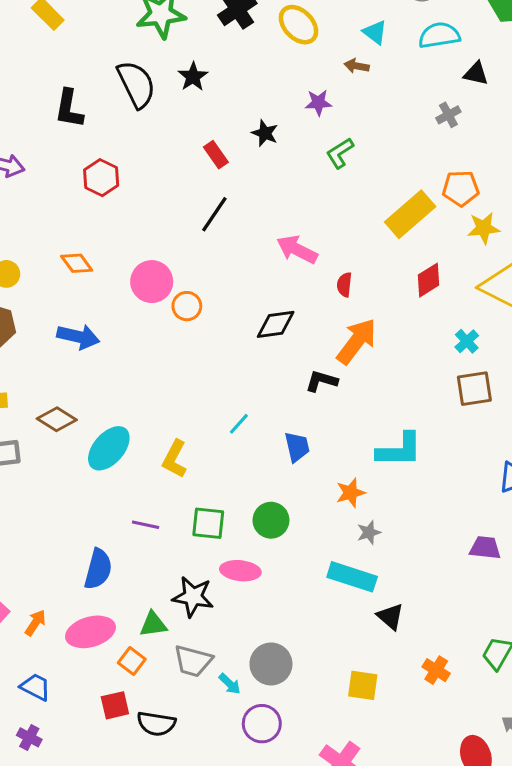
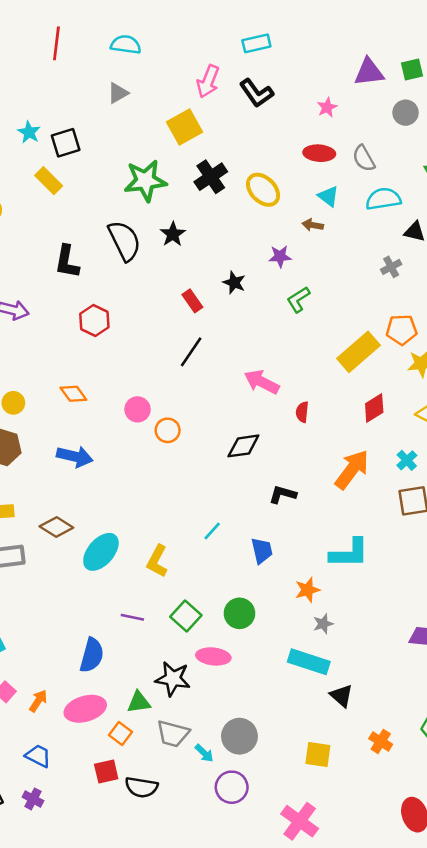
pink circle: (152, 282) -> (138, 409), size x0.7
orange arrow: (357, 341) -> (352, 470), moved
green square: (208, 523) -> (186, 616), turned 36

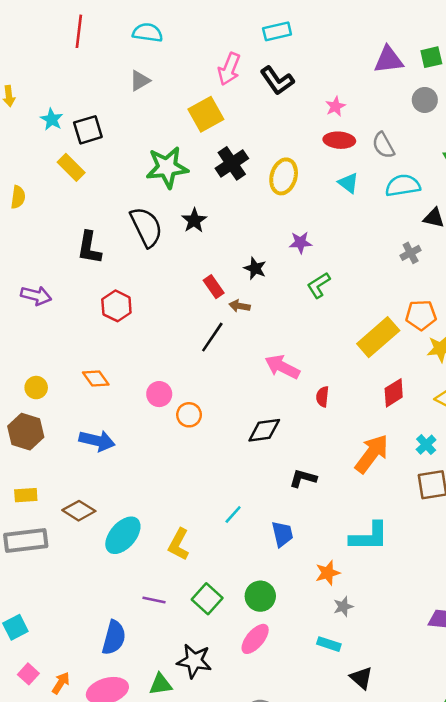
pink star: (327, 107) -> (335, 106), moved
yellow ellipse: (263, 190) -> (284, 176), turned 60
brown arrow: (313, 225) -> (240, 306), moved
pink ellipse: (213, 656) -> (255, 639), moved, turned -56
cyan rectangle: (309, 662) -> (329, 644), size x0.6

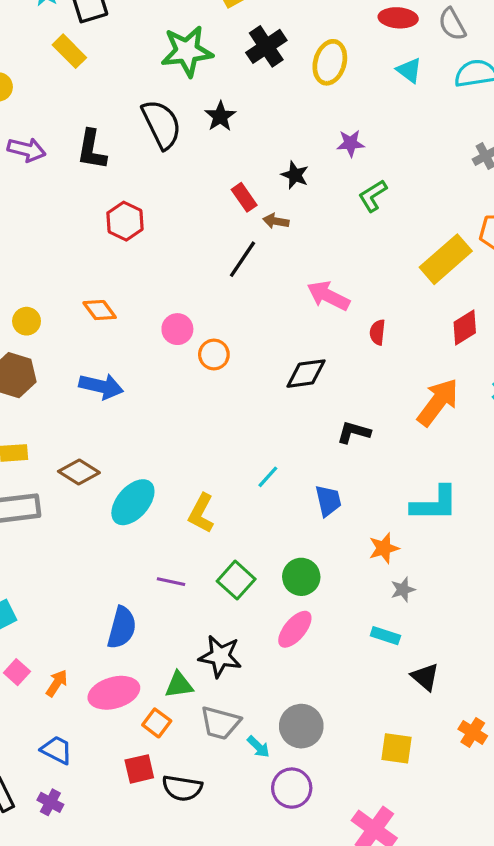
purple arrow: (36, 296) -> (27, 150), moved

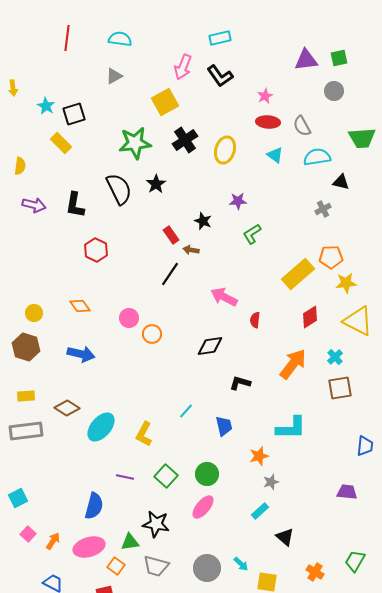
cyan rectangle: (385, 636) -> (260, 511), turned -60
cyan arrow: (258, 747) -> (241, 564), moved

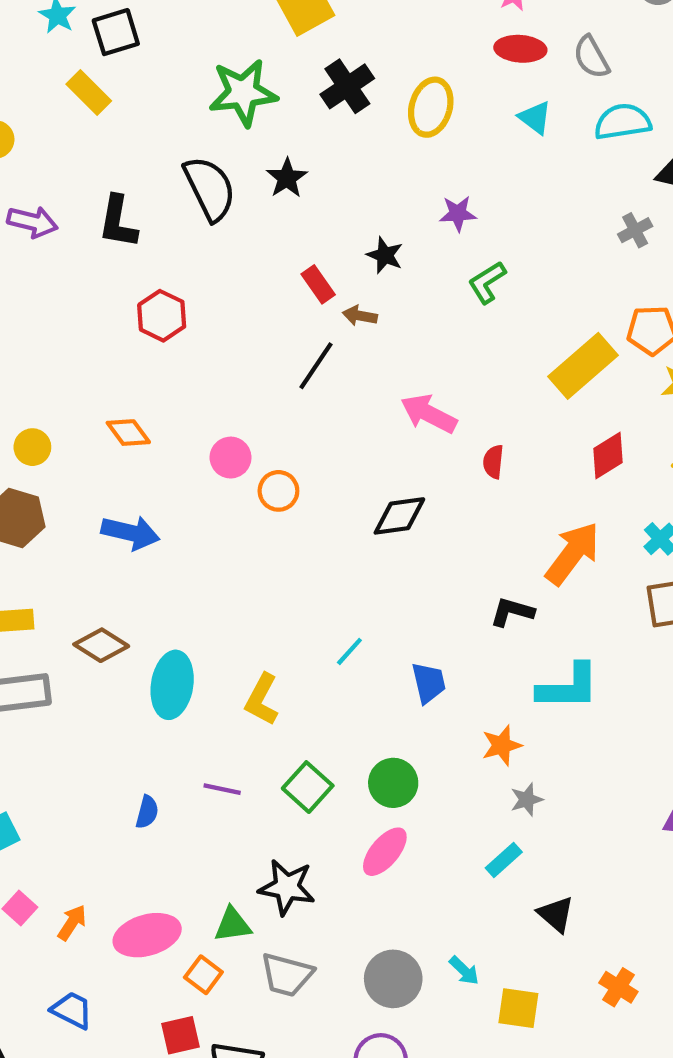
black L-shape: (240, 383) -> (512, 612), moved
cyan ellipse: (101, 427) -> (172, 685), turned -32
blue semicircle: (94, 506) -> (147, 812), moved, size x0.6

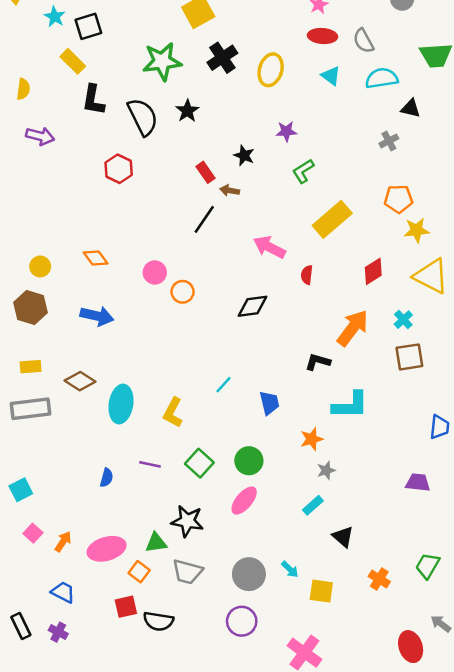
black L-shape: (118, 222) -> (93, 100), moved
red hexagon: (162, 316) -> (119, 169), moved
yellow rectangle: (583, 366) -> (332, 219), moved

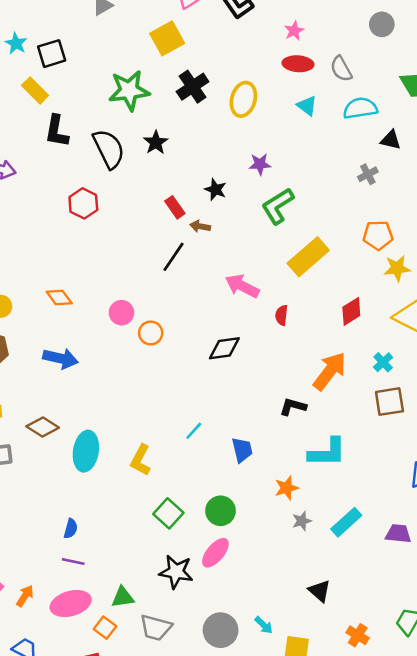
green L-shape: (303, 171) -> (278, 206), size x1.4
purple line: (150, 464) -> (73, 562), moved
cyan rectangle: (313, 505) -> (346, 522), moved, size x1.4
black star: (187, 521) -> (176, 572), moved

